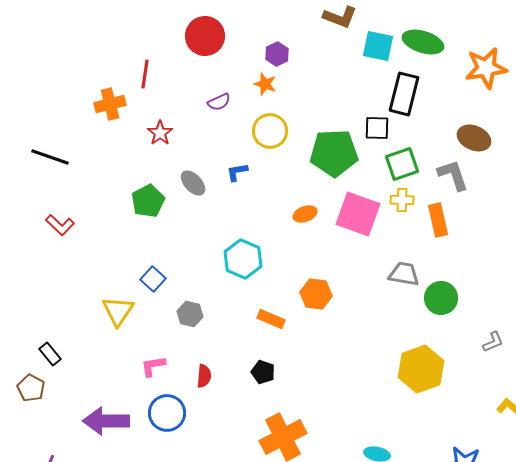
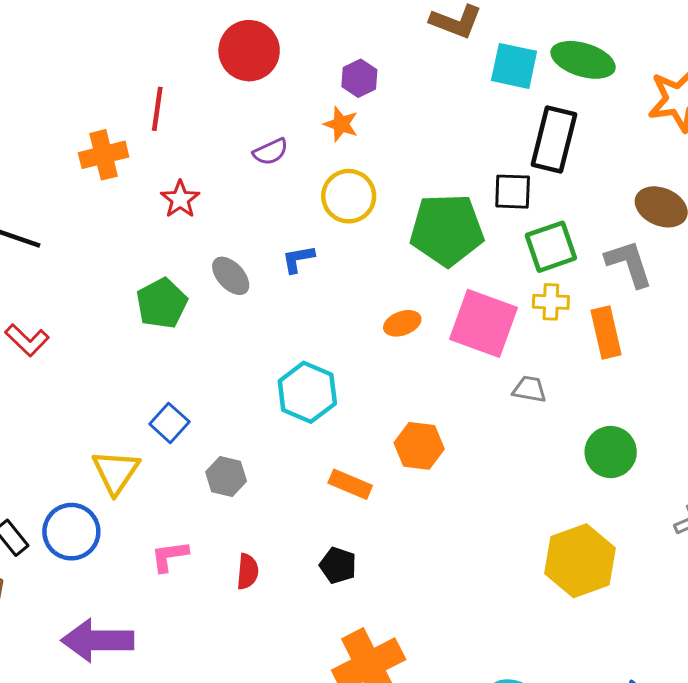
gray trapezoid: (404, 274) -> (529, 389), moved, size x0.7
blue circle: (167, 413) -> (71, 532), moved

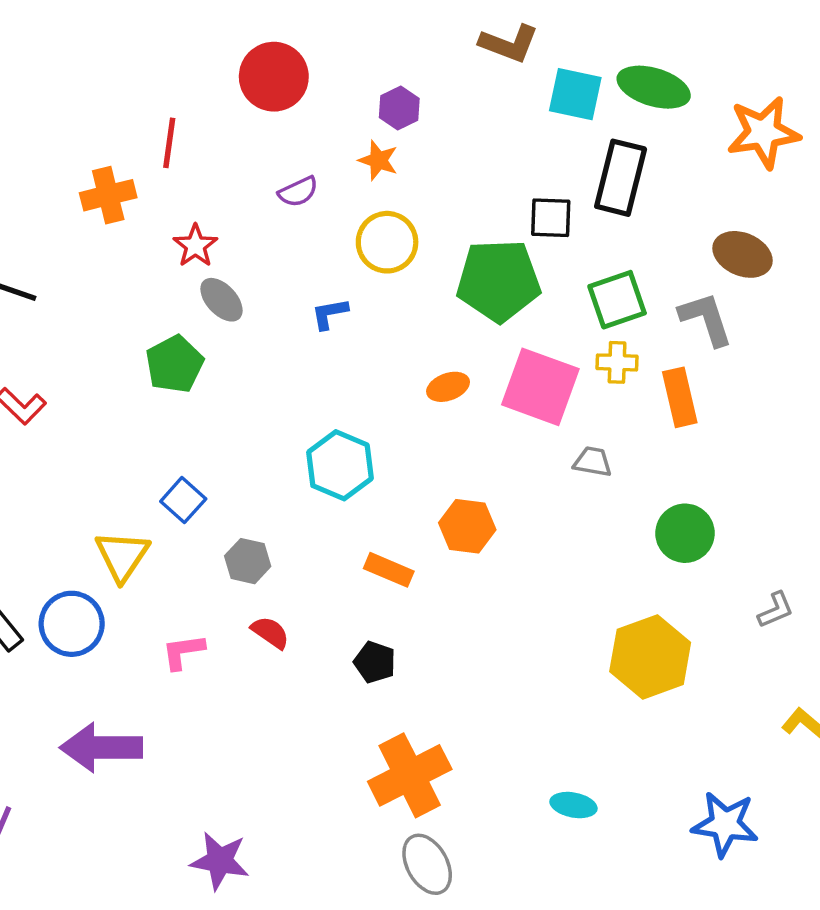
black square: (513, 192) -> (551, 218), moved
gray ellipse: (231, 276) -> (221, 300), moved
red semicircle: (248, 571) -> (270, 633), moved, turned -60

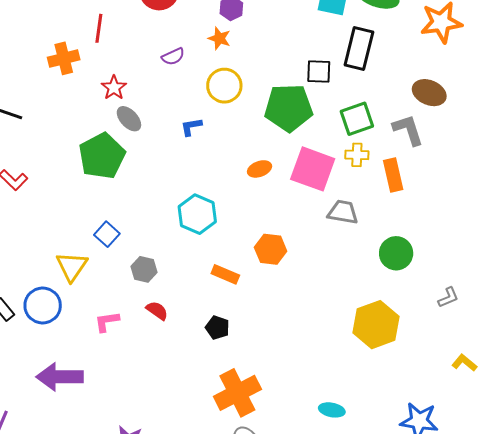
green pentagon: (174, 364) -> (102, 156), size x1.4
gray trapezoid: (593, 462) -> (343, 212), size x1.4

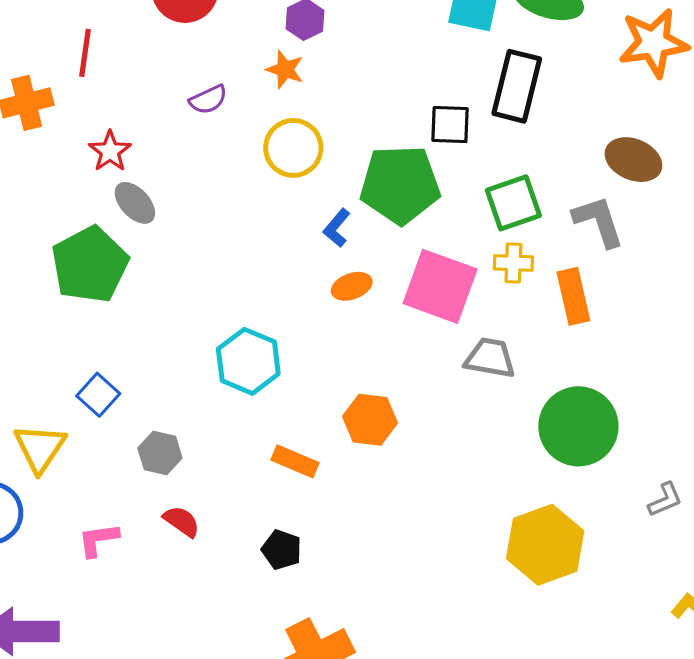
blue L-shape: (191, 127) -> (337, 228), moved, turned -40
green circle: (396, 253) -> (578, 426), size x1.4

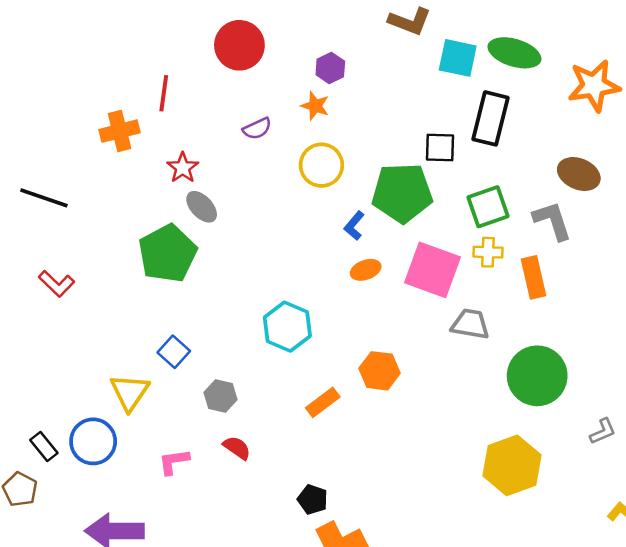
orange rectangle: (295, 461) -> (323, 402), turned -60
black pentagon: (282, 550) -> (313, 499), moved

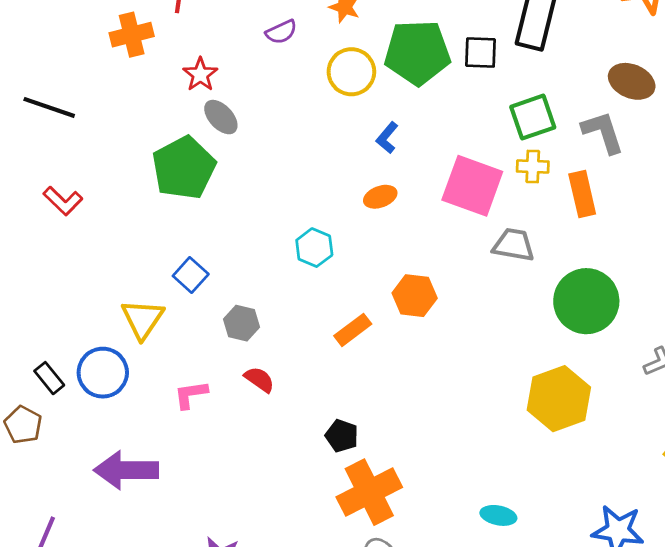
green pentagon: (402, 193) -> (417, 52), moved
orange ellipse: (366, 270) -> (380, 197), moved
cyan hexagon: (287, 327) -> (314, 248), size x0.7

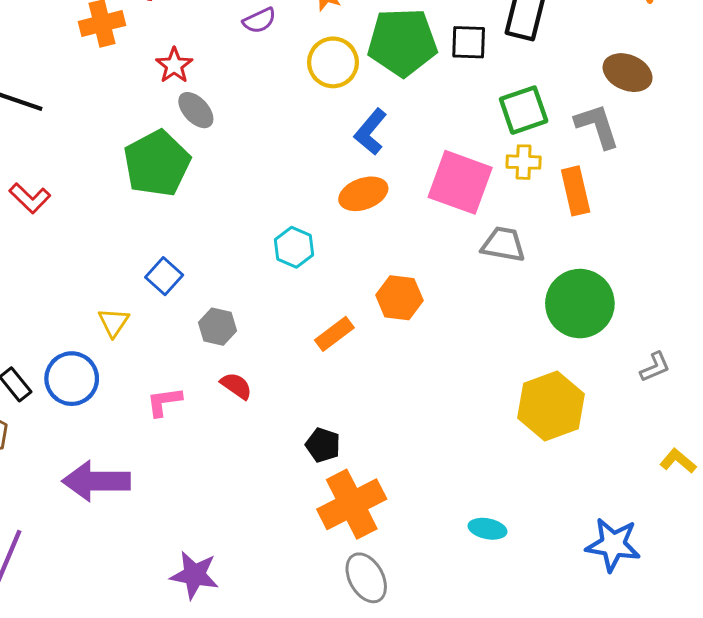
blue L-shape: (387, 138) -> (371, 132), size x1.4
orange ellipse: (380, 197) -> (363, 194), size x1.4
yellow triangle: (143, 319) -> (114, 322), size x0.7

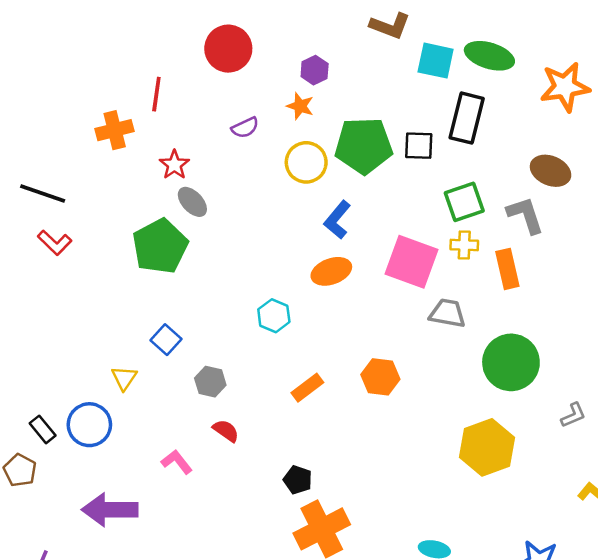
red L-shape: (30, 198) -> (55, 243), moved
orange hexagon: (399, 298) -> (380, 377), moved
pink L-shape: (164, 402) -> (177, 462), moved, turned 60

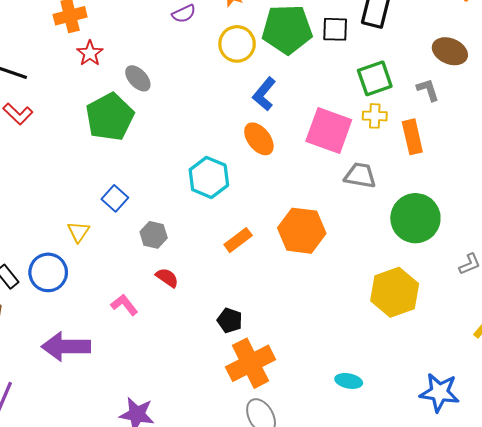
red star: (174, 165) -> (90, 53), moved
gray L-shape: (525, 215) -> (428, 90), size x0.7
orange ellipse: (331, 271) -> (259, 139), turned 72
cyan hexagon: (274, 316) -> (209, 177), size x1.4
orange hexagon: (380, 377) -> (302, 231), size x1.4

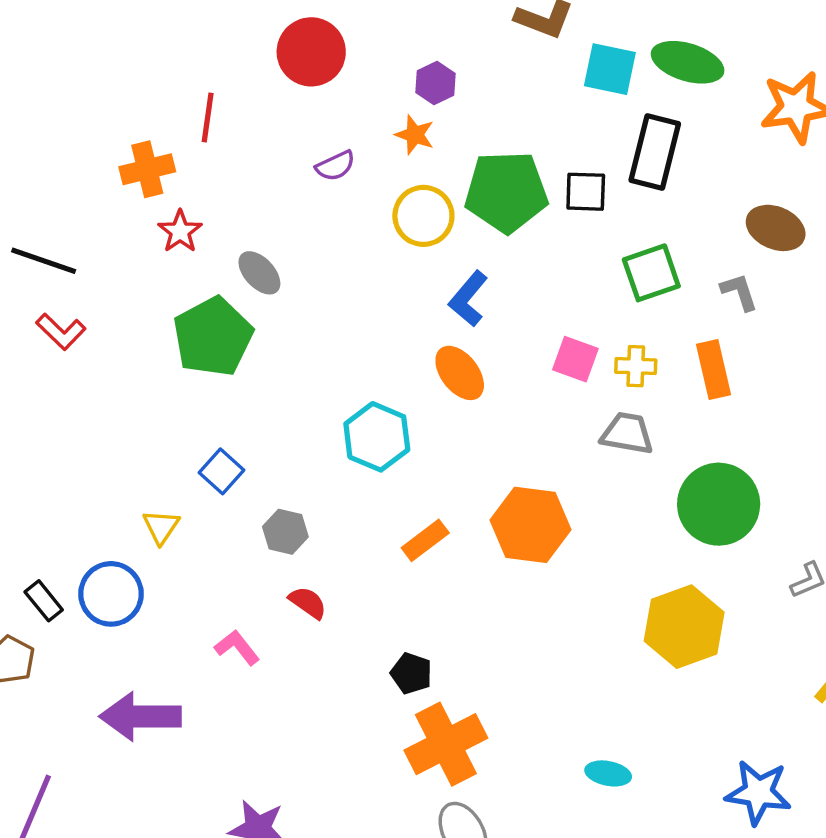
yellow cross: (375, 116) -> (636, 366), moved
pink square: (329, 131) -> (575, 359), size x0.6

